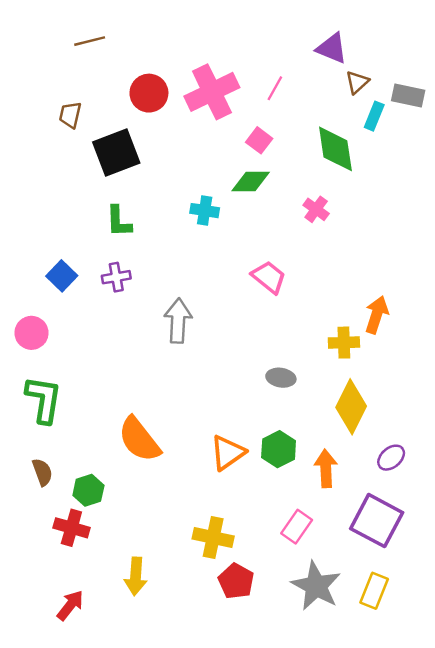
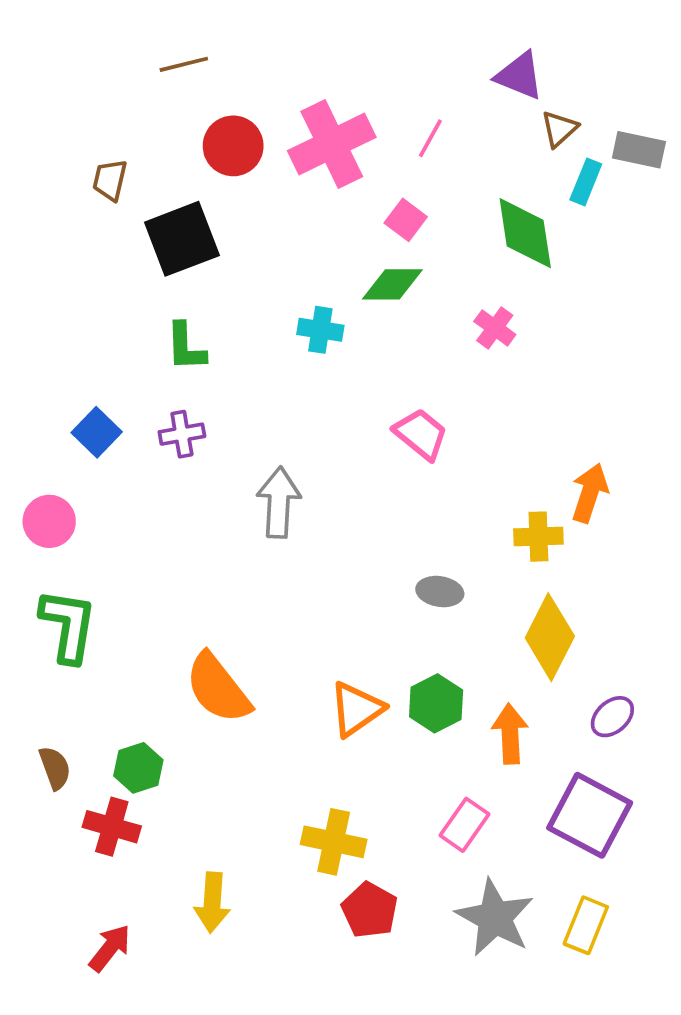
brown line: (90, 41) -> (184, 64), moved
brown semicircle: (42, 472) -> (55, 768), moved

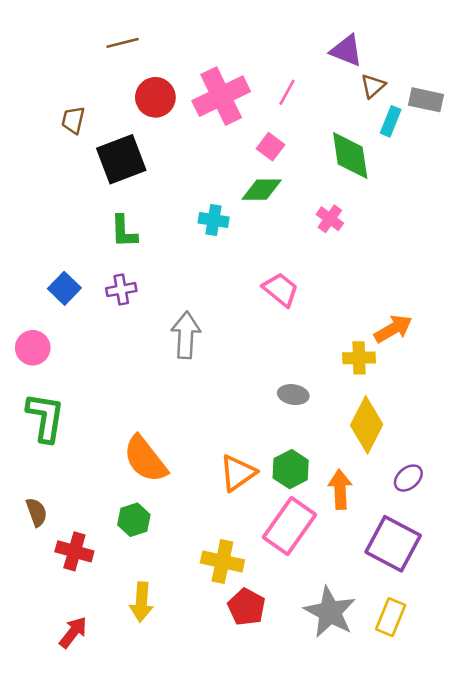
orange arrow: (590, 493) -> (393, 329), turned 42
green hexagon: (138, 768) -> (134, 520), moved
pink rectangle: (464, 825) -> (289, 526), moved, size x1.6

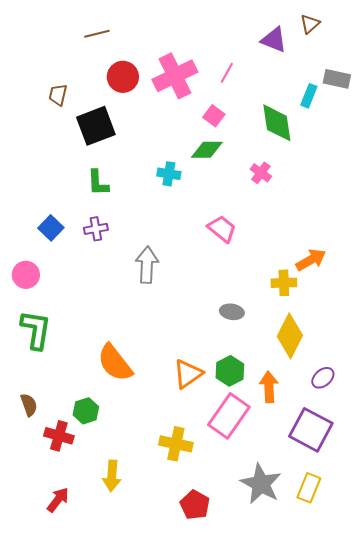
brown triangle: (373, 86) -> (310, 24), moved
green hexagon: (134, 520) -> (86, 411), moved
red pentagon: (246, 607) -> (195, 505), moved

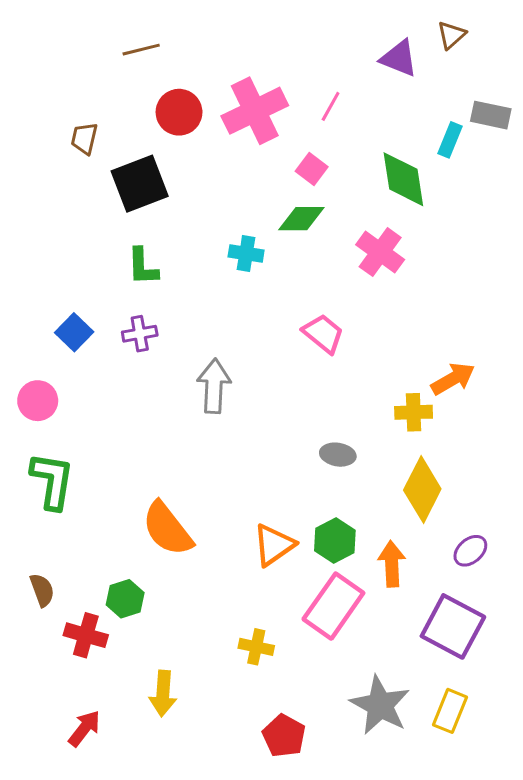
pink cross: (261, 173) -> (380, 252), size x1.5
yellow cross: (176, 444) -> (256, 647), size x0.7

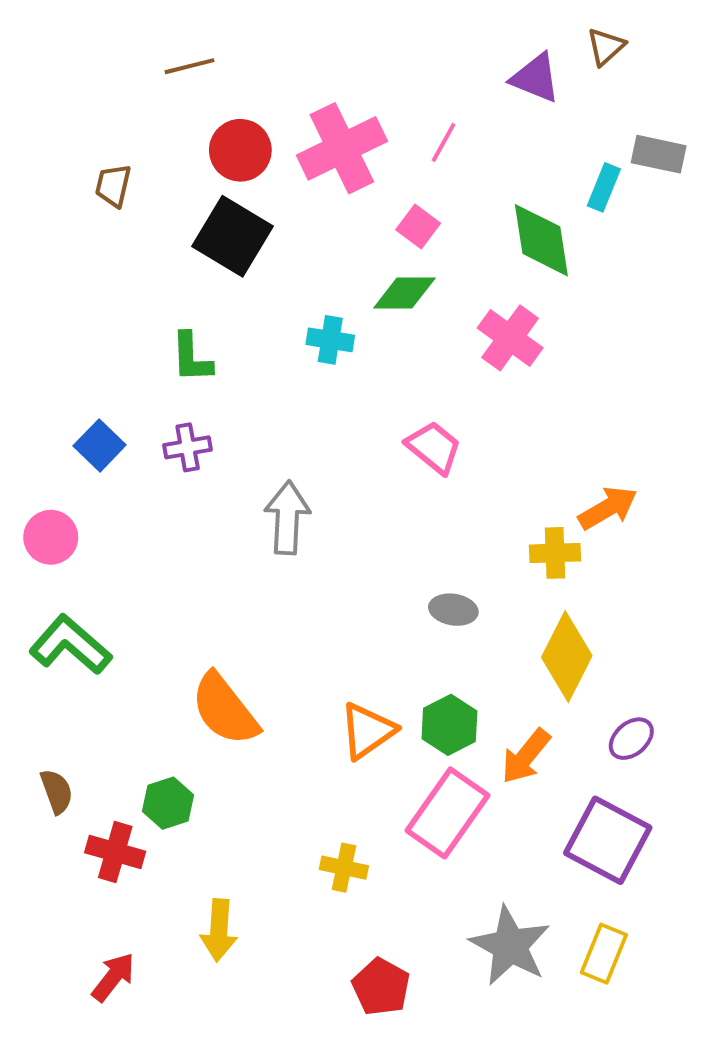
black square: (140, 184) -> (233, 236), moved, turned -38
green L-shape: (52, 481) -> (70, 645), turned -58
orange arrow: (392, 564) -> (526, 756), turned -138

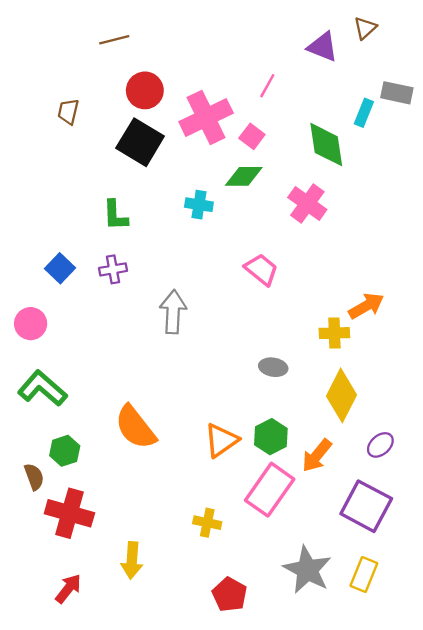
pink cross: (342, 148) -> (206, 117), moved
green hexagon: (168, 803) -> (65, 451), moved
red cross: (115, 852) -> (69, 513), size x1.4

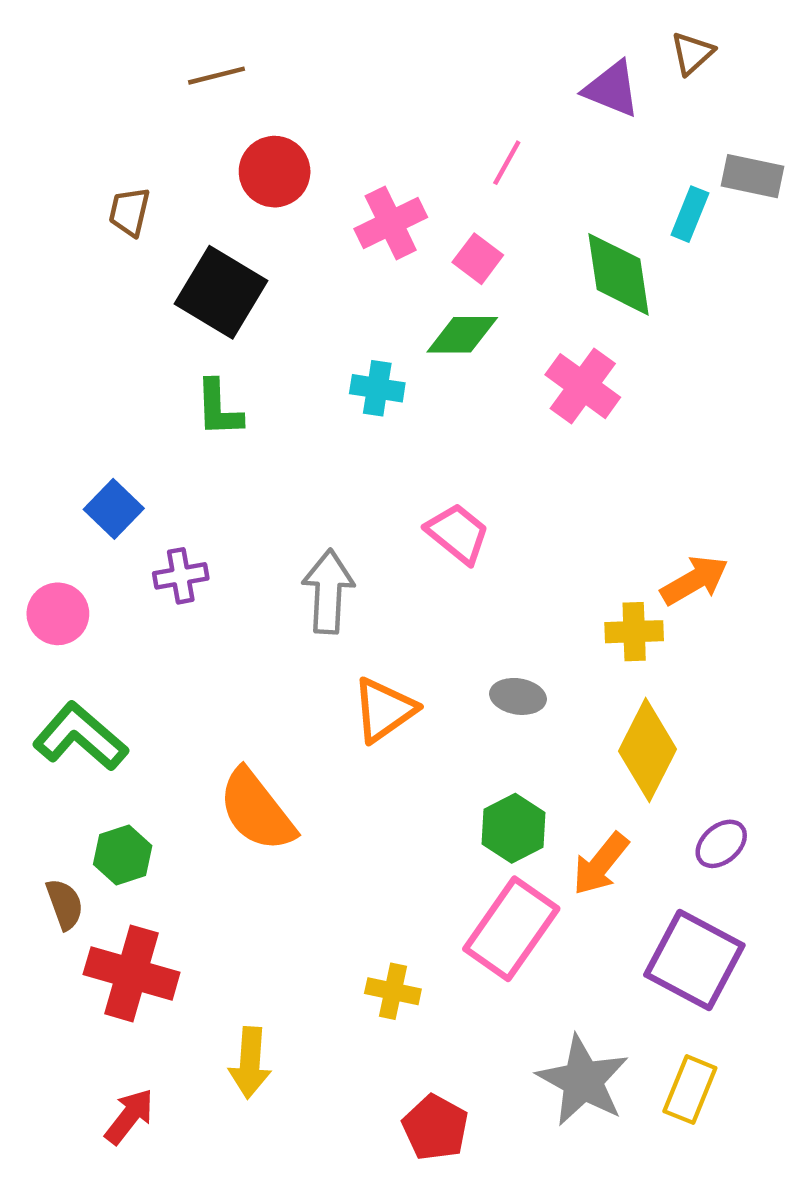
pink cross: (206, 117) -> (391, 223), size x0.7
black square: (140, 142) -> (221, 292), moved
purple cross: (113, 269) -> (181, 576), moved
pink trapezoid: (261, 269) -> (458, 533), moved
orange triangle: (221, 440) -> (384, 710), moved

